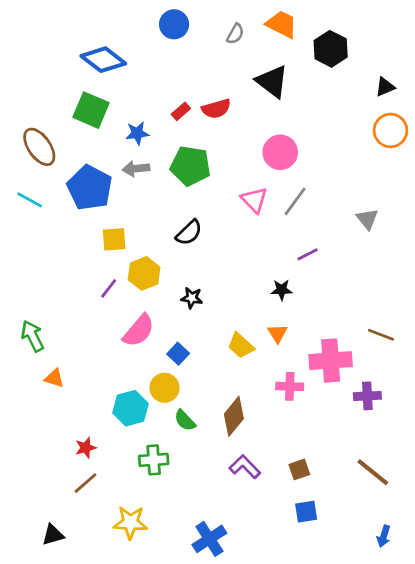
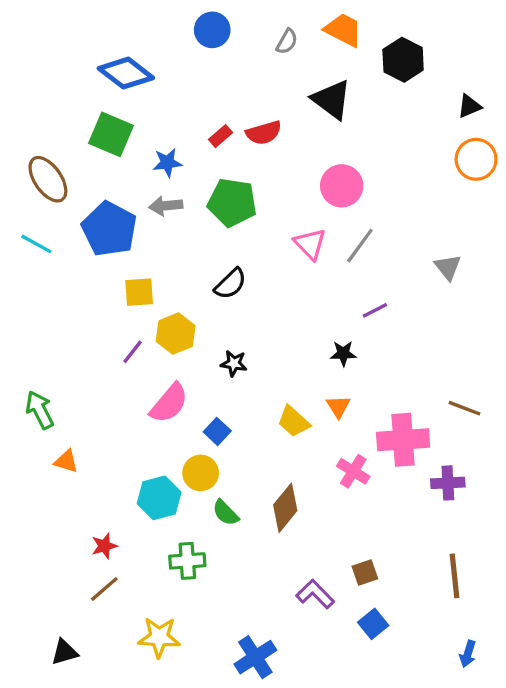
pink cross: (290, 386) -> (353, 471), turned 30
purple L-shape: (245, 467) -> (315, 594), moved
brown line: (373, 472) -> (454, 576), turned 45
blue square: (306, 512) -> (373, 624), turned -30

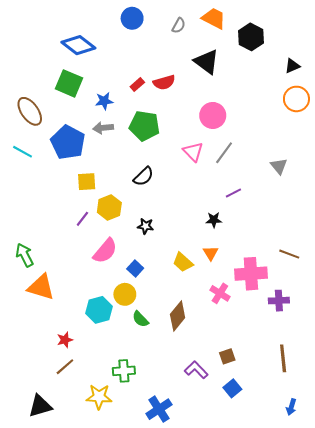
orange triangle: (66, 461) -> (41, 287), size x1.8
green cross: (187, 561) -> (124, 371), moved
black triangle: (65, 652) -> (40, 406), size x1.4

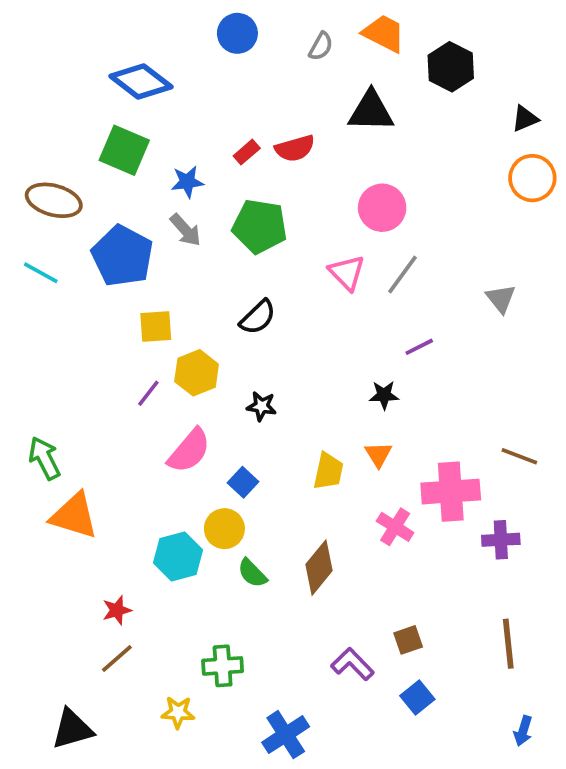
black triangle: (207, 62) -> (371, 111), turned -36
brown ellipse: (30, 111) -> (54, 200), turned -40
gray arrow: (103, 128) -> (185, 230), turned -126
yellow trapezoid: (183, 262) -> (328, 471), turned -120
yellow star: (99, 397) -> (178, 712), size x0.7

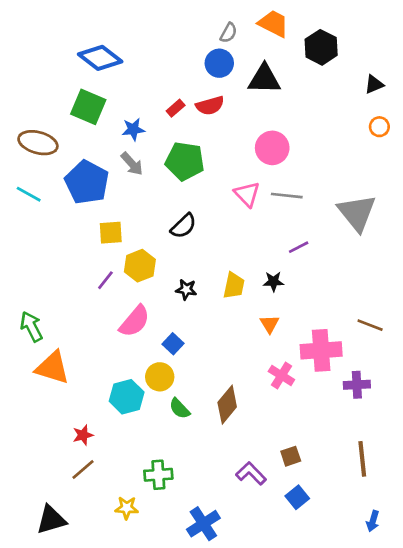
blue circle: (237, 33) -> (219, 63), moved
orange circle: (532, 178) -> (379, 127), size x0.6
gray line: (403, 274) -> (287, 196), turned 60
gray triangle: (501, 299) -> (357, 213), size x1.8
yellow trapezoid: (328, 471) -> (234, 286), moved

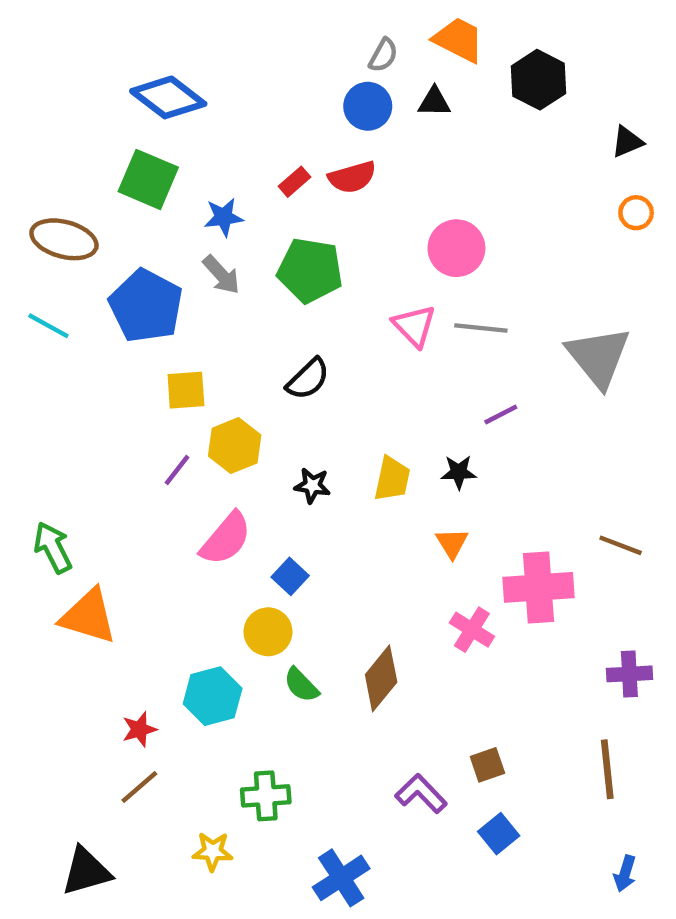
black triangle: (264, 79) -> (434, 102), moved, size x0.6
purple cross: (357, 385) -> (629, 674), moved
cyan hexagon: (127, 397) -> (213, 696), moved

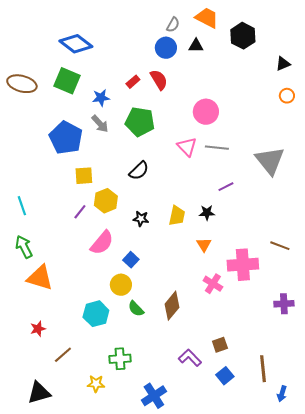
red semicircle: (352, 177) -> (159, 80), turned -105
brown ellipse: (64, 239) -> (22, 84), moved
cyan line: (48, 326) -> (22, 206), moved, turned 42
red star: (139, 729) -> (38, 329), moved
brown line: (607, 769) -> (263, 369), moved

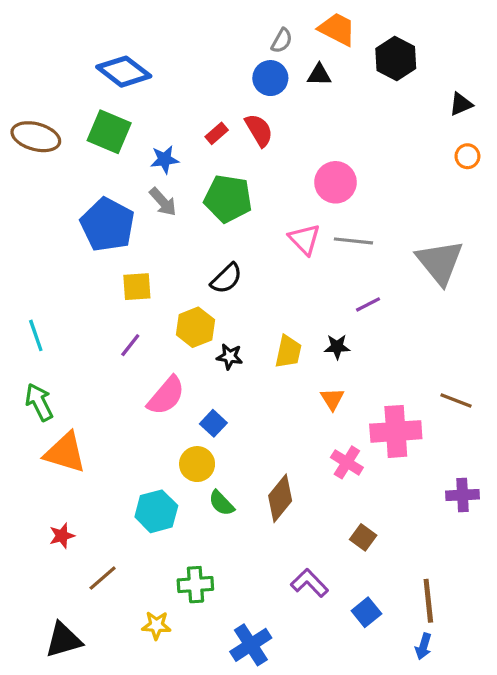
yellow hexagon: (106, 201) -> (195, 327), moved
brown square: (220, 345) -> (363, 537), moved, turned -35
blue arrow: (282, 394) -> (423, 646), moved

